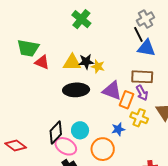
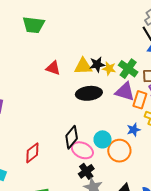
green cross: (81, 19) -> (128, 69), moved
green trapezoid: (28, 48) -> (33, 25), moved
cyan circle: (80, 130) -> (102, 139), moved
red diamond: (16, 146) -> (32, 153), turned -70

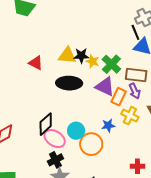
red triangle: (53, 68) -> (36, 63), moved

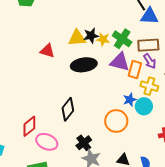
cyan circle: (76, 131) -> (144, 106), moved
pink ellipse: (55, 139) -> (47, 142), moved

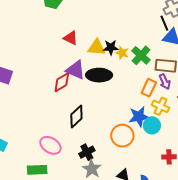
red triangle: (47, 51) -> (71, 38), moved
purple triangle: (120, 62) -> (76, 70), moved
blue star: (130, 100) -> (139, 117), size x1.5
red diamond: (29, 126) -> (62, 82), moved

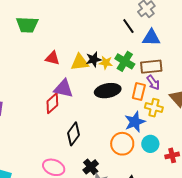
black line: (164, 23) -> (128, 26), moved
black ellipse: (99, 75) -> (108, 91), moved
cyan circle: (152, 125) -> (150, 144), moved

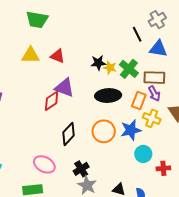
yellow triangle: (80, 62) -> (31, 55), moved
orange circle: (122, 144) -> (104, 131), moved

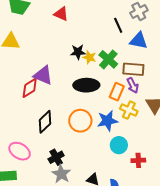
red triangle: (58, 56) -> (61, 14), moved

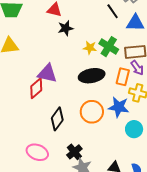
black star: (78, 52) -> (66, 28), moved
blue star: (108, 121) -> (119, 107), turned 30

